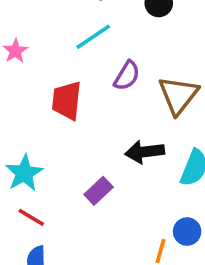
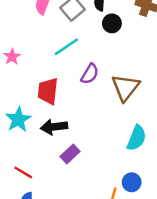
black arrow: (145, 152) -> (54, 127), moved
cyan star: (24, 173) -> (18, 119), moved

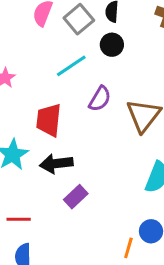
black circle: (112, 23) -> (112, 45), moved
red line: (23, 172) -> (19, 219), turned -30

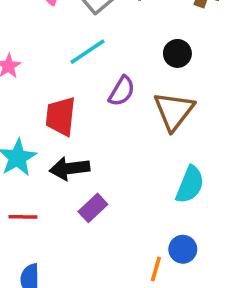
black circle: (112, 45) -> (177, 53), moved
red line: (19, 219) -> (23, 217), moved

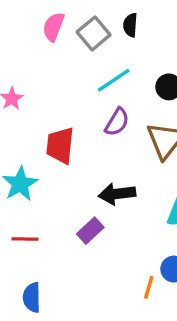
cyan line: (88, 52) -> (114, 80), moved
black arrow: (70, 168) -> (117, 194), moved

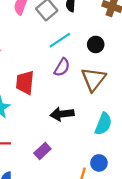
purple rectangle: (90, 231) -> (42, 151), moved

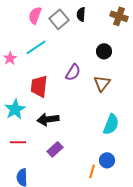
cyan line: (60, 40) -> (36, 47), moved
brown triangle: (94, 79) -> (102, 83), size x0.7
black arrow: (62, 114) -> (48, 119), moved

